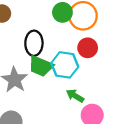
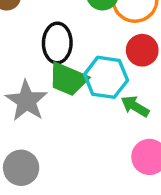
green arrow: (75, 96) -> (135, 106), moved

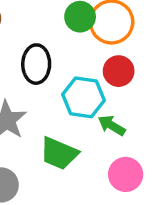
green trapezoid: (68, 79) -> (59, 153), moved

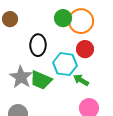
green trapezoid: (59, 153) -> (41, 80), moved

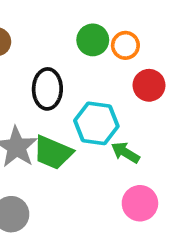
orange circle: (81, 21) -> (125, 45), size x0.6
red circle: (85, 49) -> (149, 85), moved

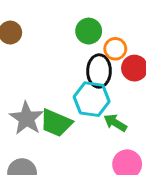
orange circle: (125, 45) -> (115, 49), moved
black ellipse: (47, 89) -> (99, 71), moved

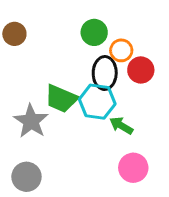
green trapezoid: (56, 123) -> (61, 99), moved

